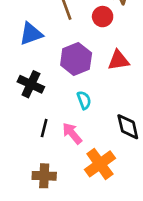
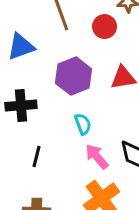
black cross: (31, 84) -> (21, 105), turned -30
pink arrow: (72, 133) -> (97, 157), moved

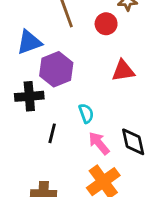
purple hexagon: (74, 76) -> (56, 69), moved
black line: (36, 157) -> (52, 133), moved

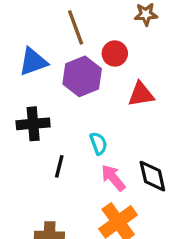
red circle: (106, 24) -> (115, 54), moved
purple hexagon: (56, 69) -> (82, 76), moved

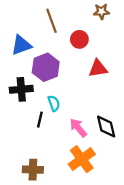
purple hexagon: (82, 76) -> (46, 67), moved
cyan semicircle: (98, 143) -> (54, 103), moved

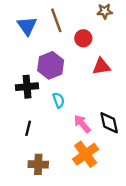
blue triangle: (21, 45) -> (27, 26), moved, turned -45
black line: (40, 120) -> (28, 128), moved

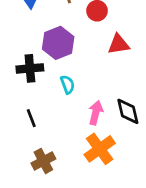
pink arrow: (82, 124) -> (96, 113), turned 54
black line: (28, 128) -> (31, 118), turned -35
brown cross: (38, 164) -> (43, 161), turned -30

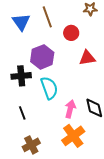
cyan semicircle: (68, 85) -> (49, 88), size x1.6

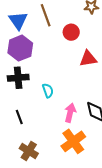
purple hexagon: (42, 57) -> (20, 48), moved
cyan semicircle: (49, 88) -> (48, 90), size x0.6
brown cross: (31, 145) -> (29, 151), turned -30

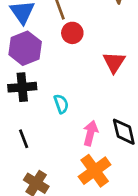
red circle: (71, 32) -> (72, 33), moved
red triangle: (88, 59) -> (114, 62), turned -48

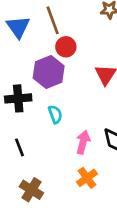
purple hexagon: (25, 48) -> (49, 72), moved
orange cross: (95, 171) -> (87, 178), size x0.7

